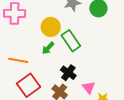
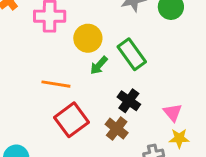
yellow circle: (51, 27) -> (88, 38), moved
pink triangle: (89, 87) -> (173, 112), moved

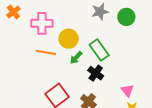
orange line: (56, 84) -> (46, 52), moved
black cross: (129, 101) -> (96, 73), moved

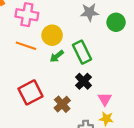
black cross: (96, 73) -> (83, 81), moved

